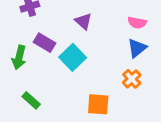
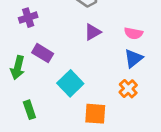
purple triangle: (83, 21) -> (93, 32), moved, turned 48
cyan square: (73, 57) -> (70, 83), moved
green rectangle: (31, 100) -> (29, 110), turned 30

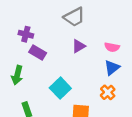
purple cross: (28, 18) -> (26, 34), turned 32
purple rectangle: (43, 53) -> (38, 53), moved

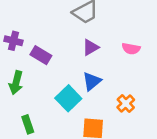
purple cross: (26, 34) -> (13, 41), moved
blue triangle: (112, 68) -> (92, 81), moved

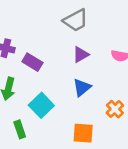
cyan square: (68, 98) -> (41, 105), moved

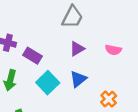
gray trapezoid: (76, 20) -> (72, 17), turned -35
cyan square: (41, 105) -> (48, 83), moved

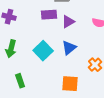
purple rectangle: (32, 56) -> (49, 15), moved, turned -35

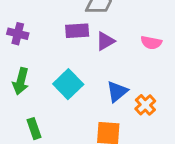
blue triangle: (69, 48) -> (117, 92), moved

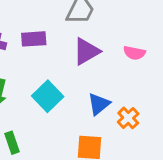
purple rectangle: (77, 31) -> (34, 39), moved
purple triangle: (105, 41) -> (86, 51), size x1.4

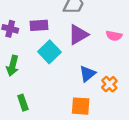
cyan square: (48, 96) -> (49, 52), moved

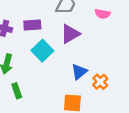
pink semicircle: (114, 36) -> (102, 14), moved
green rectangle: (23, 103) -> (17, 91), moved

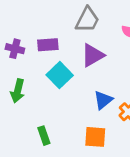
green rectangle: (17, 91) -> (44, 136), moved

